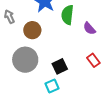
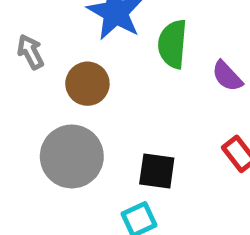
black square: (60, 66) -> (157, 171), turned 35

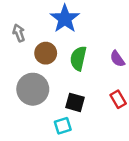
green semicircle: (173, 44) -> (78, 58), moved

